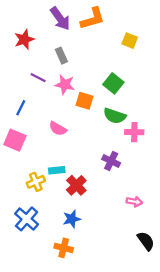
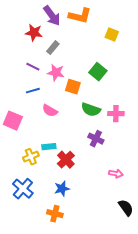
orange L-shape: (93, 19) -> (80, 16), turned 30
red star: (24, 39) -> (34, 33), moved, turned 30
gray rectangle: (61, 56) -> (53, 48), turned 64
blue line: (21, 108) -> (33, 91), moved, turned 48
green semicircle: (115, 116) -> (91, 110), moved

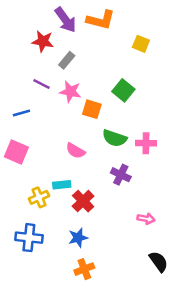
blue line: (33, 91) -> (21, 113), moved
pink semicircle: (50, 111) -> (75, 151), moved
blue cross: (23, 189) -> (29, 238), turned -35
orange cross: (55, 214) -> (84, 269), moved, turned -35

